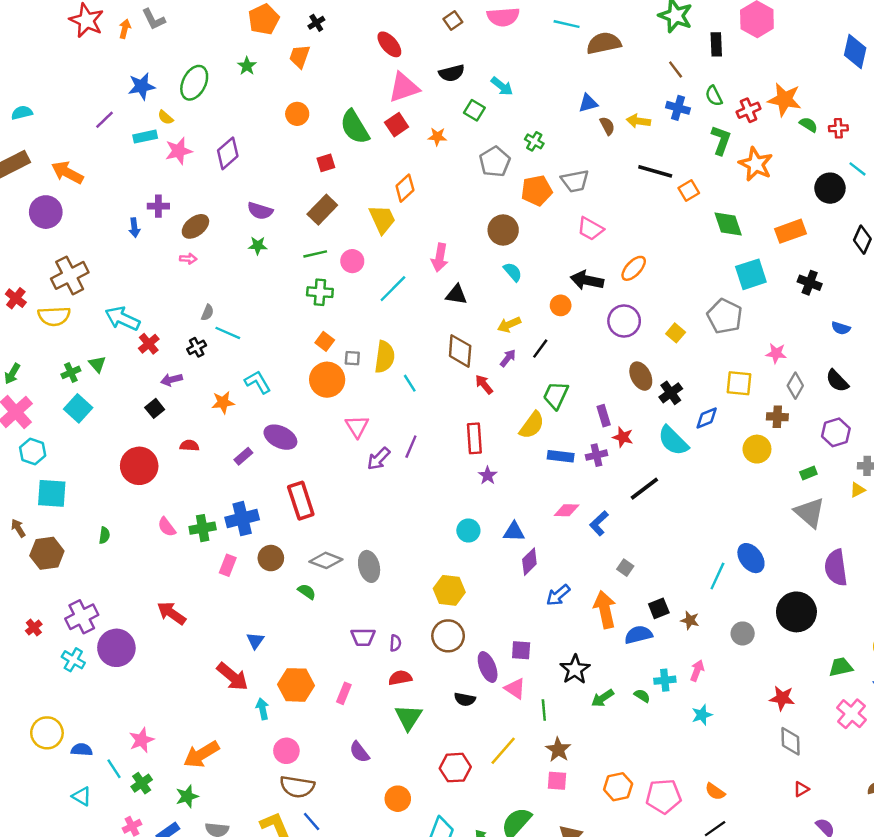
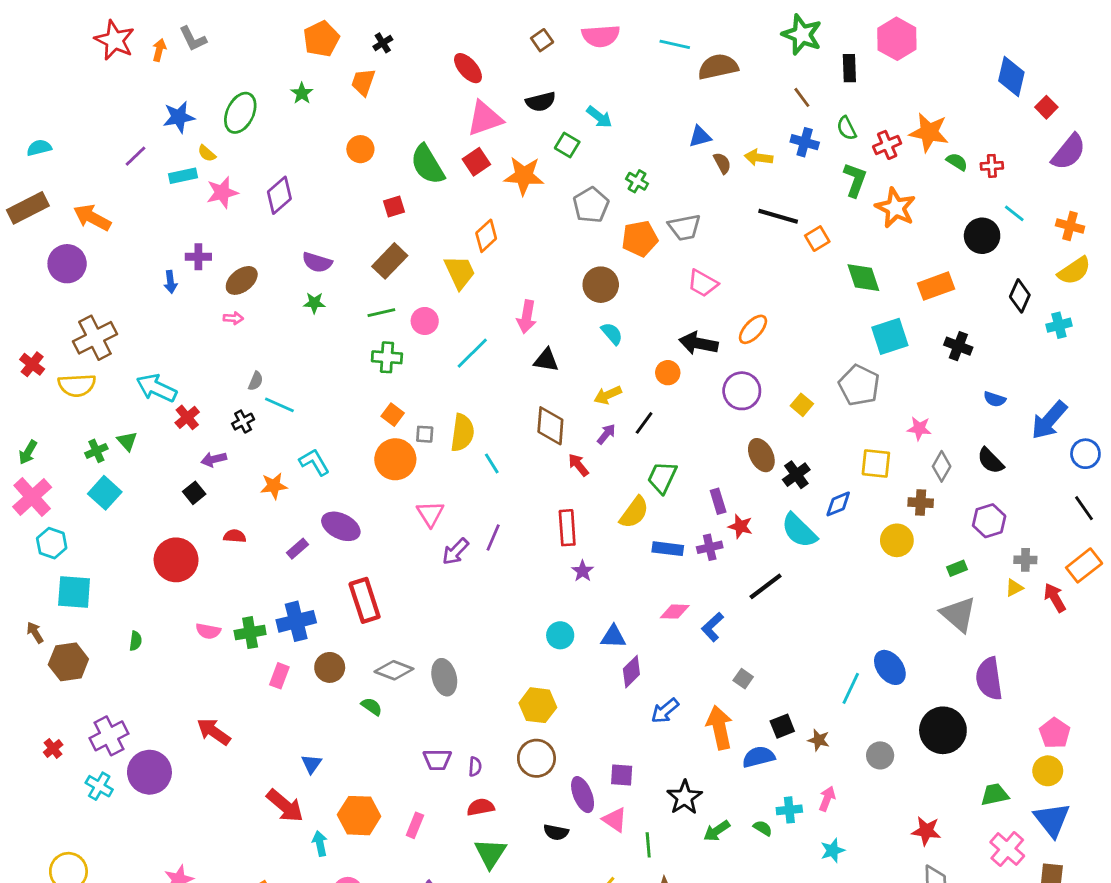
orange star: (437, 137) -> (524, 176), size x1.8
pink semicircle: (167, 527) -> (208, 631), turned -42

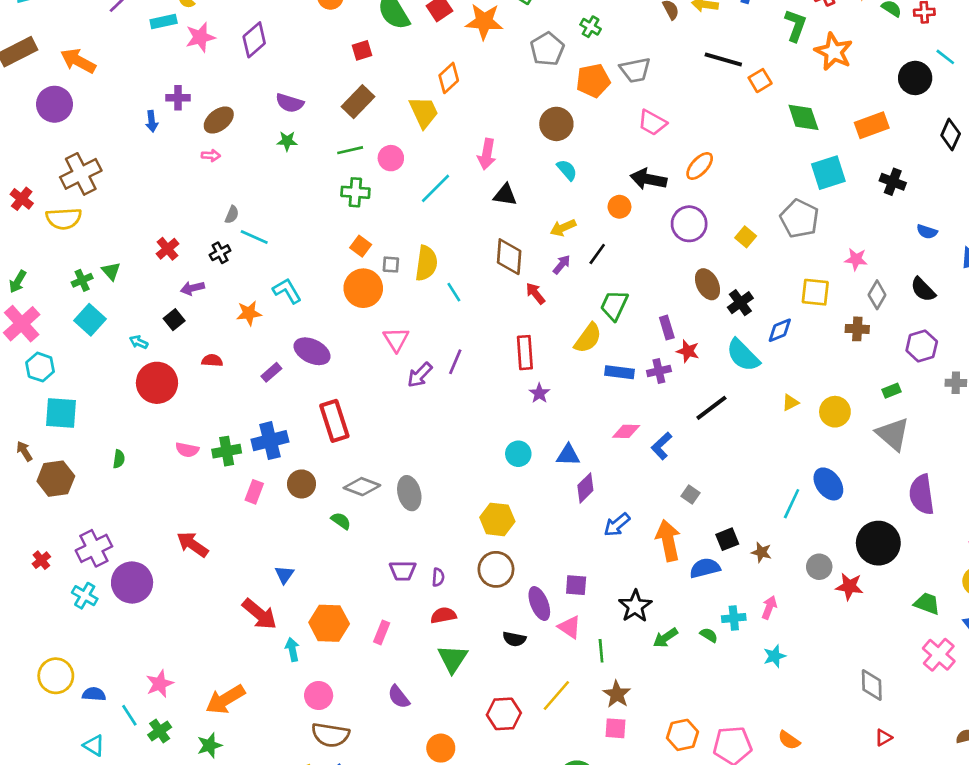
cyan arrow: (156, 388) -> (139, 342), moved, size x0.5
yellow circle: (897, 540) -> (835, 412), moved
yellow triangle: (1014, 588) -> (790, 402), moved
green trapezoid: (995, 795) -> (927, 604), turned 32
red star: (926, 831) -> (849, 586), moved

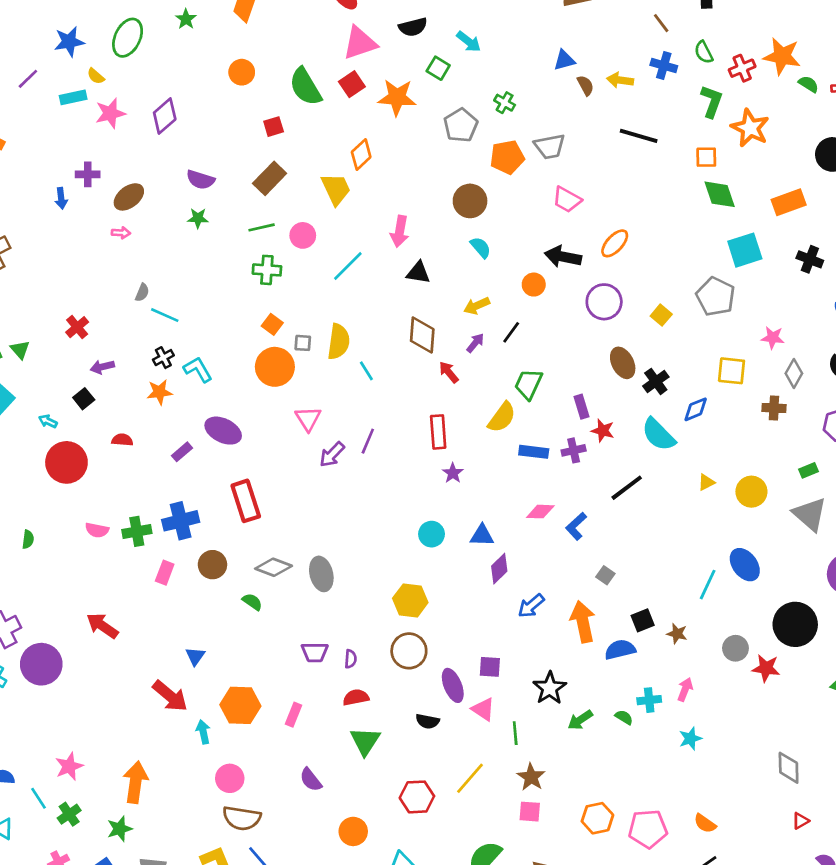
orange square: (760, 81) -> (706, 157), moved, turned 30
black cross: (220, 253) -> (163, 358), moved
orange arrow: (225, 699) -> (136, 782), turned 129

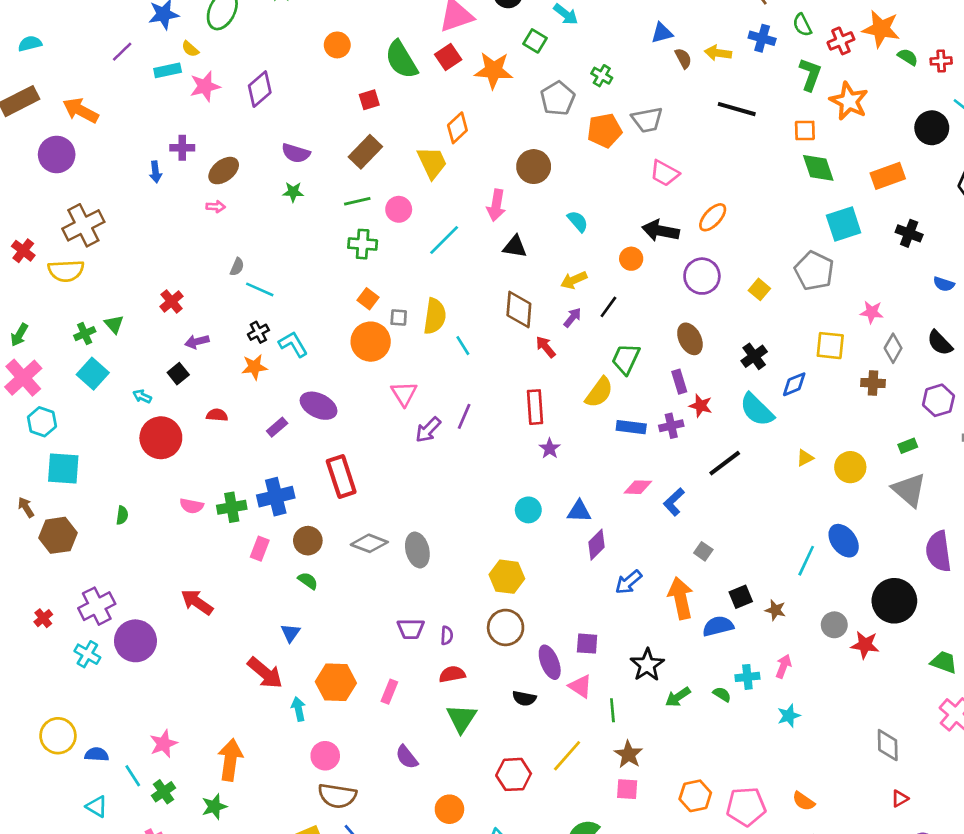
brown circle: (470, 201) -> (534, 167), moved
brown ellipse: (623, 363) -> (690, 339), moved
green semicircle: (252, 602) -> (308, 581), moved

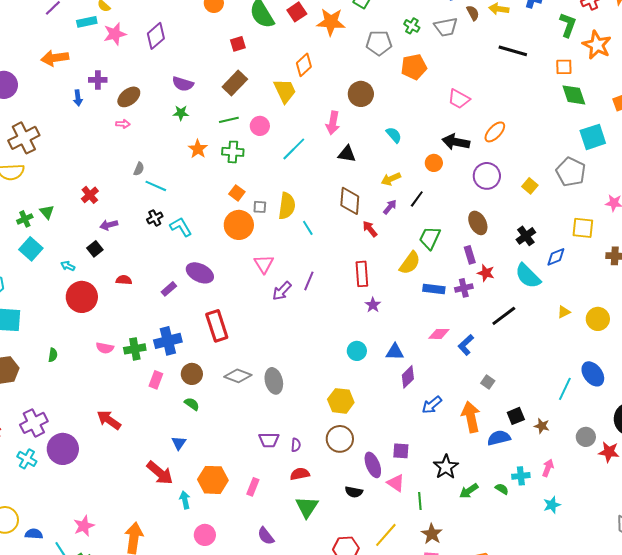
gray pentagon: (558, 98) -> (379, 43), turned 30
orange arrow: (81, 110) -> (55, 58), moved, turned -36
gray trapezoid: (647, 120) -> (446, 27), moved
orange star: (254, 367) -> (198, 149), moved, turned -30

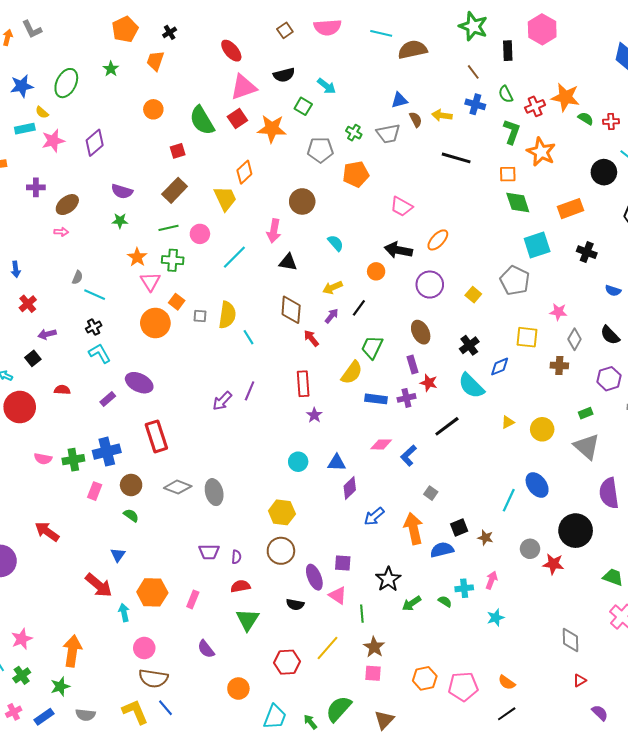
blue arrow: (78, 98) -> (16, 269), moved
orange circle: (239, 225) -> (155, 323), moved
cyan L-shape: (181, 227) -> (100, 353), moved
pink triangle: (264, 264) -> (150, 281), moved

